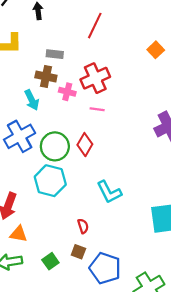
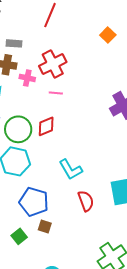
red diamond: (85, 145) -> (46, 126), turned 40
red semicircle: (83, 226) -> (86, 201), moved, size x1.5
blue pentagon: (105, 268) -> (34, 202), moved

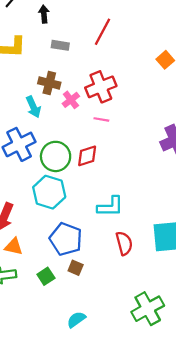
gray rectangle: (14, 43) -> (60, 45), moved
pink cross: (27, 78) -> (71, 100), turned 35
cyan L-shape: (71, 169) -> (110, 207), turned -65

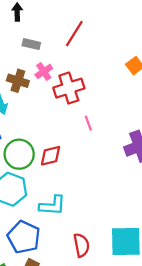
pink cross: (71, 100) -> (44, 72), moved
pink line: (101, 119) -> (88, 123), moved, turned 56
cyan L-shape: (110, 207) -> (52, 206), moved

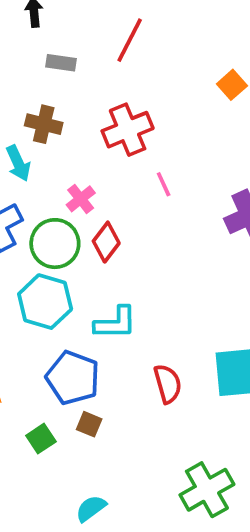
pink cross: (44, 72) -> (81, 199), moved
red diamond: (51, 156) -> (106, 242), turned -35

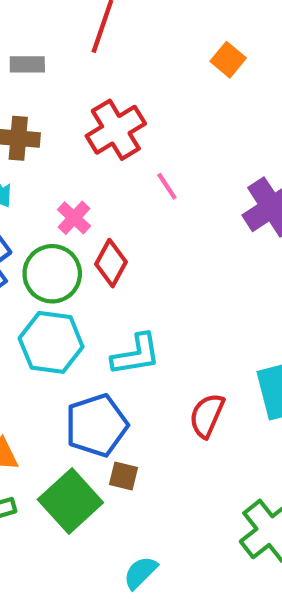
blue pentagon: (73, 378) -> (97, 425), turned -30
red semicircle: (168, 384) -> (207, 415), turned -132
green square: (41, 439) -> (70, 501), size x1.8

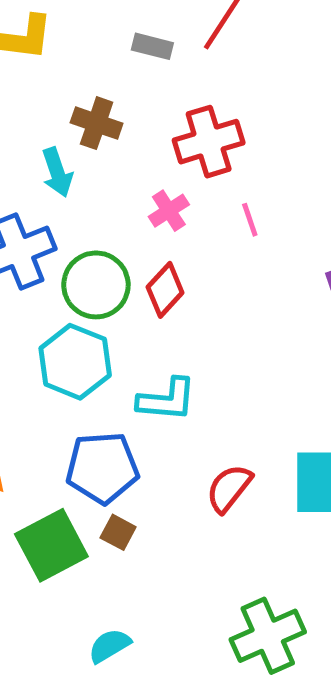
gray rectangle: (27, 64) -> (152, 46), moved
pink cross: (74, 218) -> (169, 211), moved

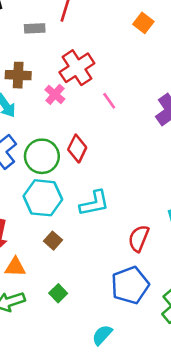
pink cross: (169, 211) -> (55, 94), moved
blue pentagon: (102, 468) -> (130, 285), moved
brown square: (118, 532) -> (53, 241), moved, turned 30
green square: (51, 545) -> (58, 293), size x0.5

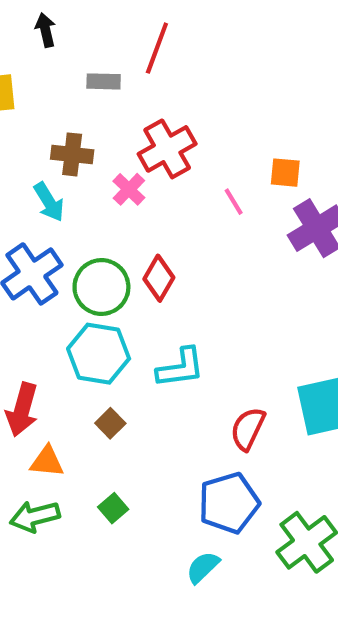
orange square: (143, 23) -> (285, 173), moved, turned -36
pink line: (109, 101) -> (234, 202), moved
cyan semicircle: (102, 335) -> (203, 567), moved

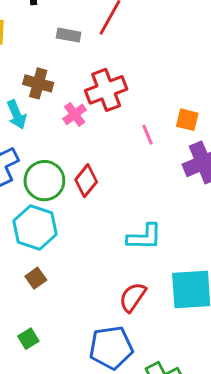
cyan L-shape: (181, 368) -> (144, 237), moved

